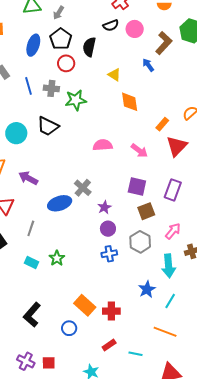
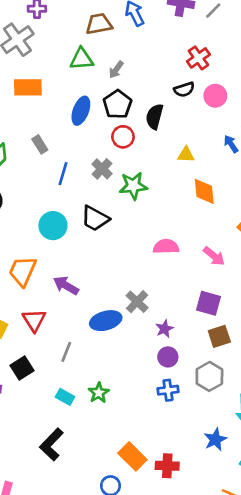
yellow triangle: (114, 75) -> (186, 155), turned -32
blue line: (29, 86) -> (63, 174), moved, turned 30
gray cross: (51, 88) -> (102, 169), turned 35
black L-shape: (32, 315) -> (52, 444), moved

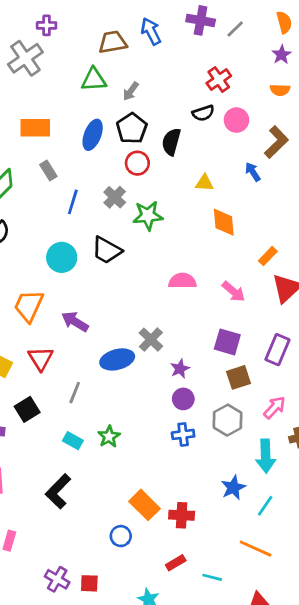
orange rectangle: (28, 87) -> (35, 128), moved

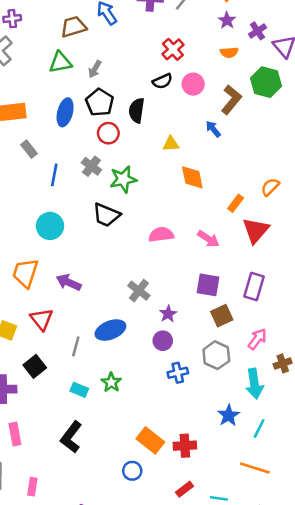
black trapezoid: (107, 250) -> (106, 215), moved
blue ellipse: (117, 359) -> (110, 330), moved
purple circle: (183, 399) -> (163, 341), moved

